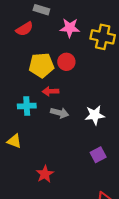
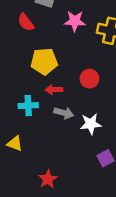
red semicircle: (24, 29) -> (26, 22), turned 84
red circle: (66, 62) -> (89, 79), moved
white star: (95, 115) -> (91, 124), moved

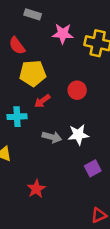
red semicircle: (26, 22) -> (17, 46), moved
red arrow: (54, 90) -> (42, 101), turned -35
gray arrow: (64, 113) -> (52, 137), moved

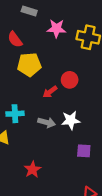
red arrow: (42, 101) -> (50, 92), moved
cyan cross: (17, 117) -> (15, 114), moved
purple square: (93, 168) -> (84, 151), turned 32

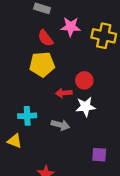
red semicircle: (15, 39) -> (45, 38), moved
red arrow: (50, 92) -> (64, 93), turned 32
white star: (71, 120) -> (85, 107), moved

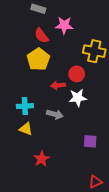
yellow cross: (104, 36) -> (94, 51), moved
yellow pentagon: (42, 64) -> (38, 59), turned -30
yellow triangle: (15, 141) -> (26, 129), moved

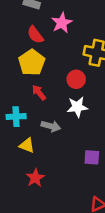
pink star: (64, 25) -> (62, 23), turned -30
red arrow: (58, 85) -> (39, 93), moved, turned 56
yellow triangle: (26, 129) -> (27, 145), moved

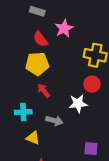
yellow pentagon: (32, 62) -> (37, 64), turned 30
red circle: (76, 79) -> (92, 84), moved

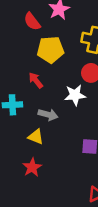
yellow pentagon: (37, 64) -> (50, 50), moved
yellow triangle: (33, 138) -> (36, 137), moved

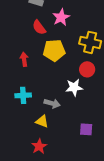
red arrow: (36, 80) -> (24, 59), moved, turned 32

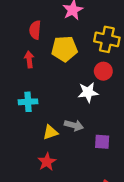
red semicircle: (39, 27) -> (35, 30), moved, turned 42
gray arrow: (52, 103) -> (74, 125), moved
yellow triangle: (42, 121) -> (50, 132), turned -40

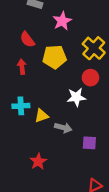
red semicircle: (35, 30) -> (27, 40), turned -42
yellow cross: (107, 39) -> (94, 48), turned 30
yellow triangle: (50, 132) -> (41, 116), moved

